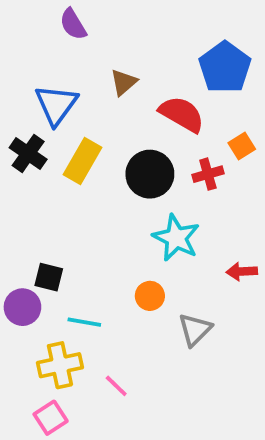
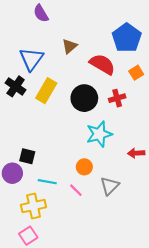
orange square: (242, 146) -> (136, 73), moved
cyan star: (176, 238) -> (99, 134), turned 30
pink line: (116, 386) -> (76, 190), moved

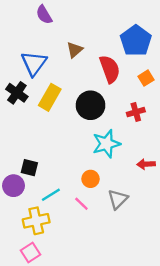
red semicircle: (102, 64) -> (110, 69), turned 40
red cross: (117, 98) -> (136, 112), moved
cyan line: (47, 182) -> (51, 195), turned -42

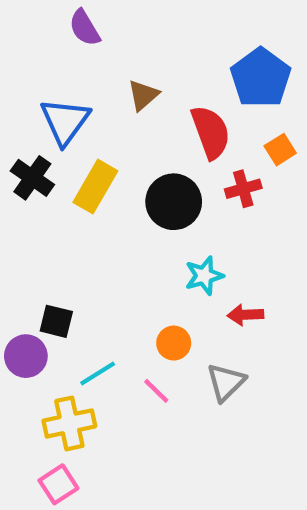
red cross: (136, 112) -> (243, 189), moved
cyan star: (106, 144) -> (204, 276), size x0.7
red arrow: (146, 164) -> (245, 315), moved

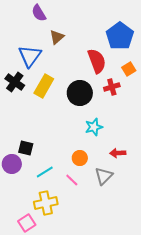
brown triangle: (143, 95) -> (57, 37), moved
red arrow: (245, 315) -> (118, 153), moved
yellow cross: (69, 423) -> (46, 203), moved

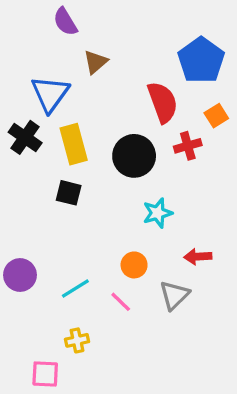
yellow rectangle: (44, 86) -> (74, 144), turned -45
black square: (26, 148) -> (69, 193), moved
yellow cross: (46, 203) -> (77, 340), size x0.6
pink square: (27, 223) -> (45, 374), turned 36

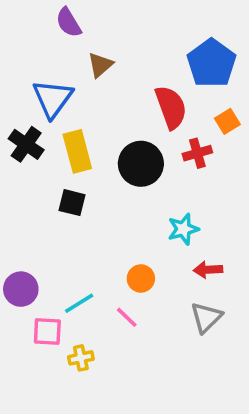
cyan star: (158, 213) -> (183, 229), moved
gray triangle: (174, 295) -> (206, 317), moved
pink square: (45, 374) -> (47, 331), moved

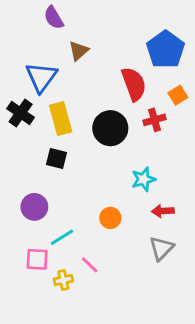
purple circle: (21, 289) -> (34, 207), moved
pink line: (127, 317) -> (90, 265), moved

